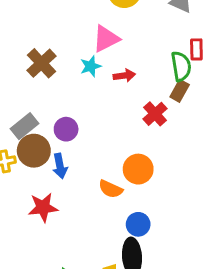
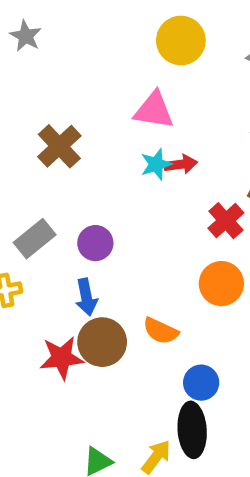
pink triangle: (106, 39) -> (154, 110), turned 36
cyan star: (91, 66) -> (156, 164), moved
brown circle: (34, 151) -> (102, 342), moved
orange circle: (138, 169) -> (221, 284), moved

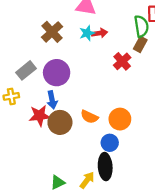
brown cross: (59, 146) -> (52, 32), moved
purple circle: (95, 243) -> (57, 73), size x1.5
orange circle: (221, 284) -> (120, 119), moved
red star: (62, 358) -> (40, 116), moved

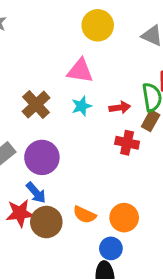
red arrow: (100, 33) -> (120, 108), moved
red cross: (122, 61) -> (127, 143), turned -36
blue arrow: (52, 100) -> (36, 193), turned -30

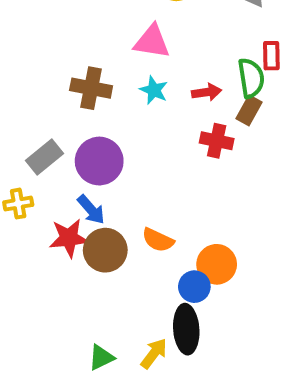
brown cross: (36, 105) -> (91, 88), turned -36
cyan star: (82, 106) -> (154, 90), turned -30
orange circle: (124, 218) -> (217, 264), moved

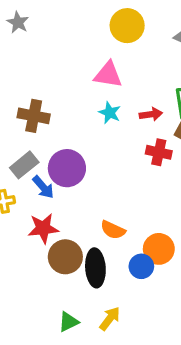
brown cross: (91, 88) -> (34, 116), moved
blue arrow: (91, 210) -> (43, 187), moved
brown circle: (105, 250) -> (65, 257), moved
black ellipse: (186, 329) -> (95, 268), moved

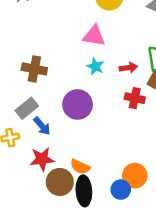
purple circle: (67, 168) -> (78, 104), moved
orange semicircle: (113, 230) -> (80, 167), moved

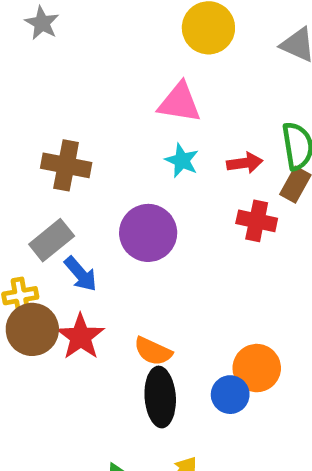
red star: (42, 159) -> (81, 337), turned -30
brown circle: (60, 182) -> (32, 329), moved

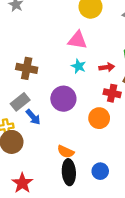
red star: (81, 337) -> (22, 183), moved
orange circle: (257, 368) -> (99, 118), moved

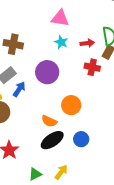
blue arrow: (33, 117) -> (19, 89), turned -105
orange circle: (99, 118) -> (71, 105), moved
black ellipse: (69, 172) -> (52, 140), turned 60

